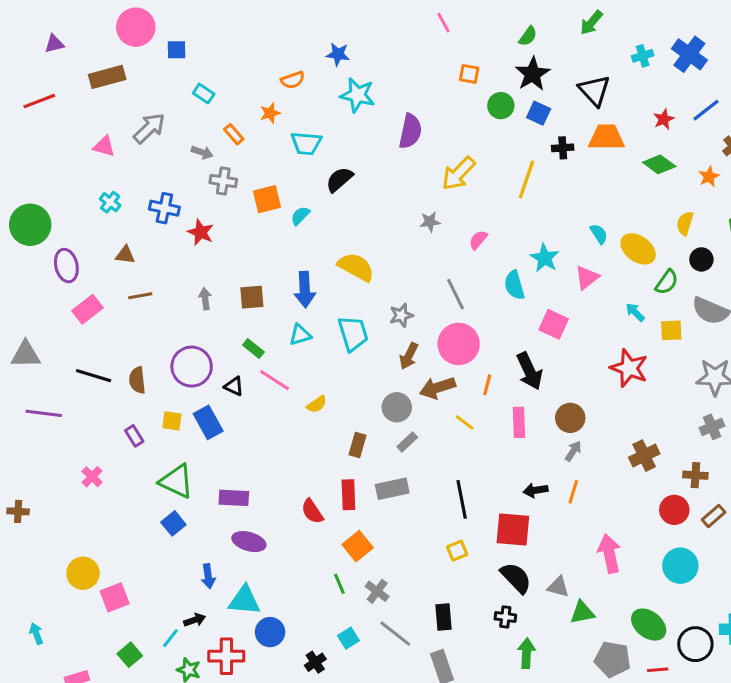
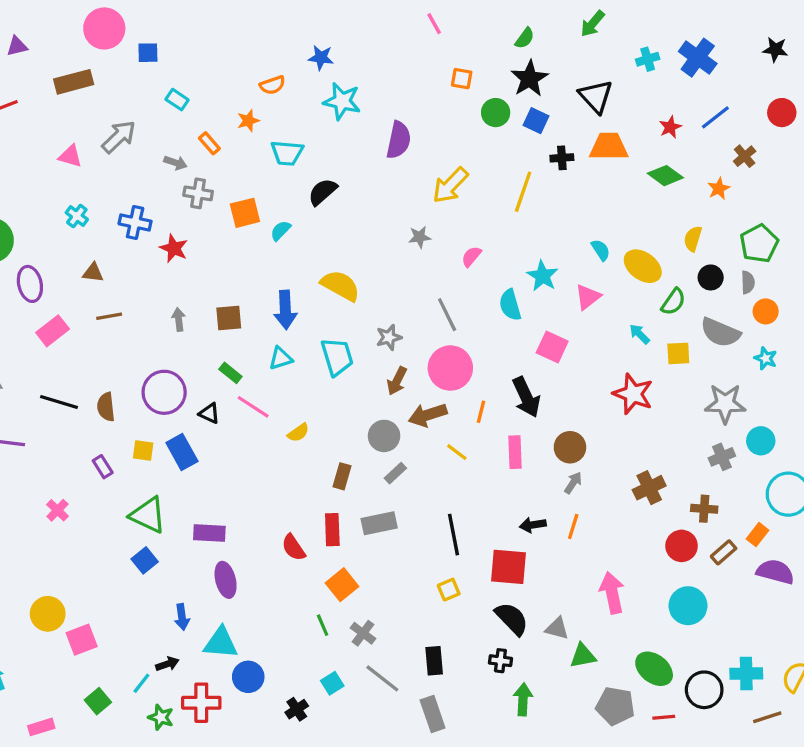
purple ellipse: (249, 542) -> (226, 580), turned 60

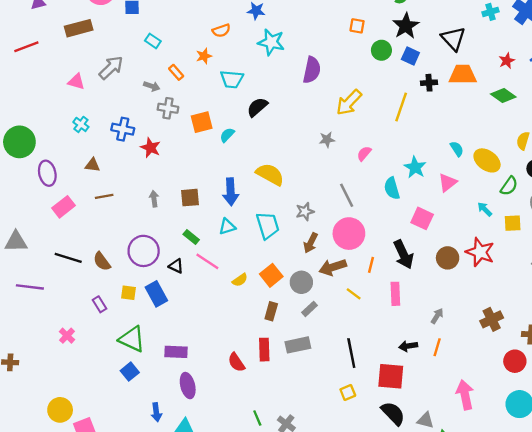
brown semicircle: (106, 407) -> (102, 261), turned -30
brown circle: (570, 447) -> (448, 258), moved
orange square: (342, 585) -> (271, 275), moved

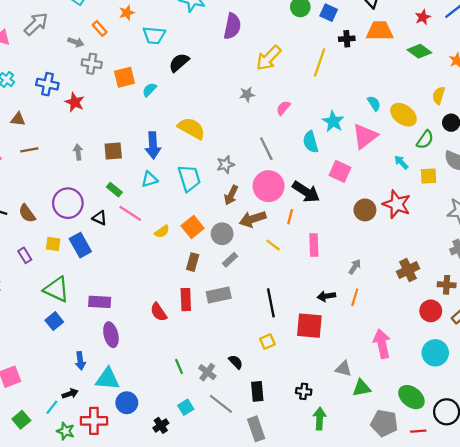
pink triangle: (448, 182) -> (365, 136), size x1.4
black arrow: (403, 254) -> (306, 192), moved, turned -32
black semicircle: (393, 413) -> (236, 362), moved, size x0.6

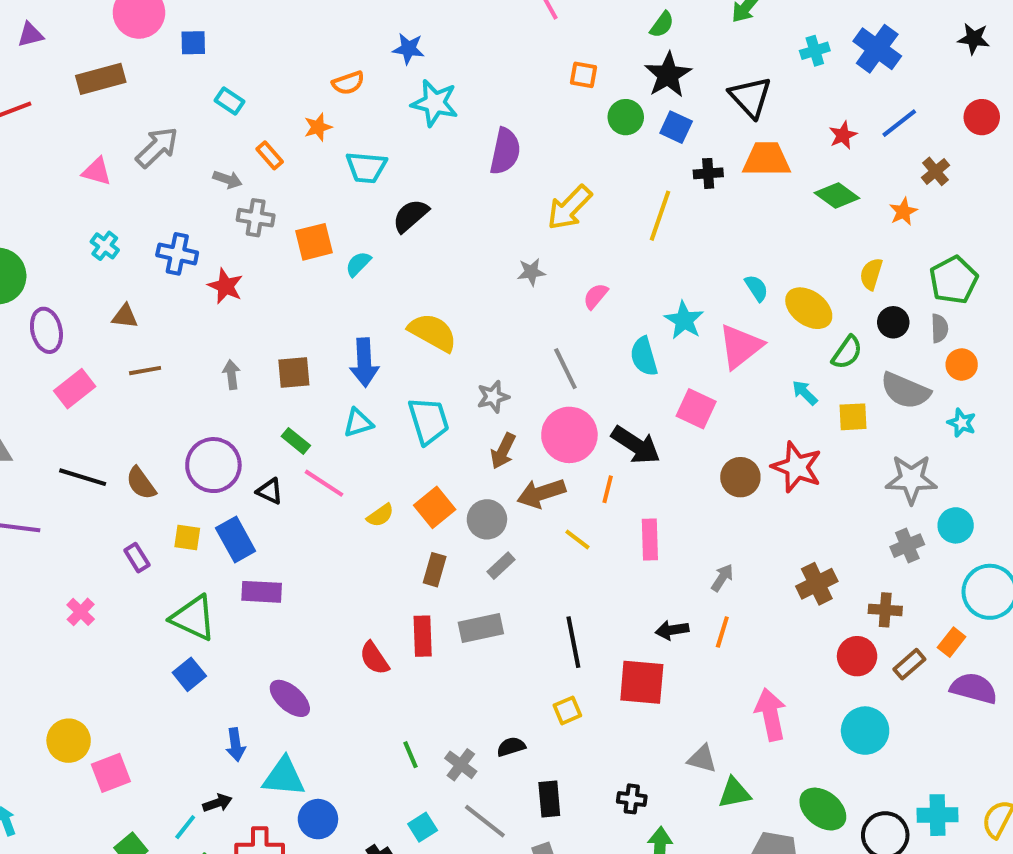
purple rectangle: (100, 302) -> (262, 592), moved
purple ellipse: (111, 335) -> (290, 698), turned -35
black semicircle: (236, 362) -> (511, 747), turned -63

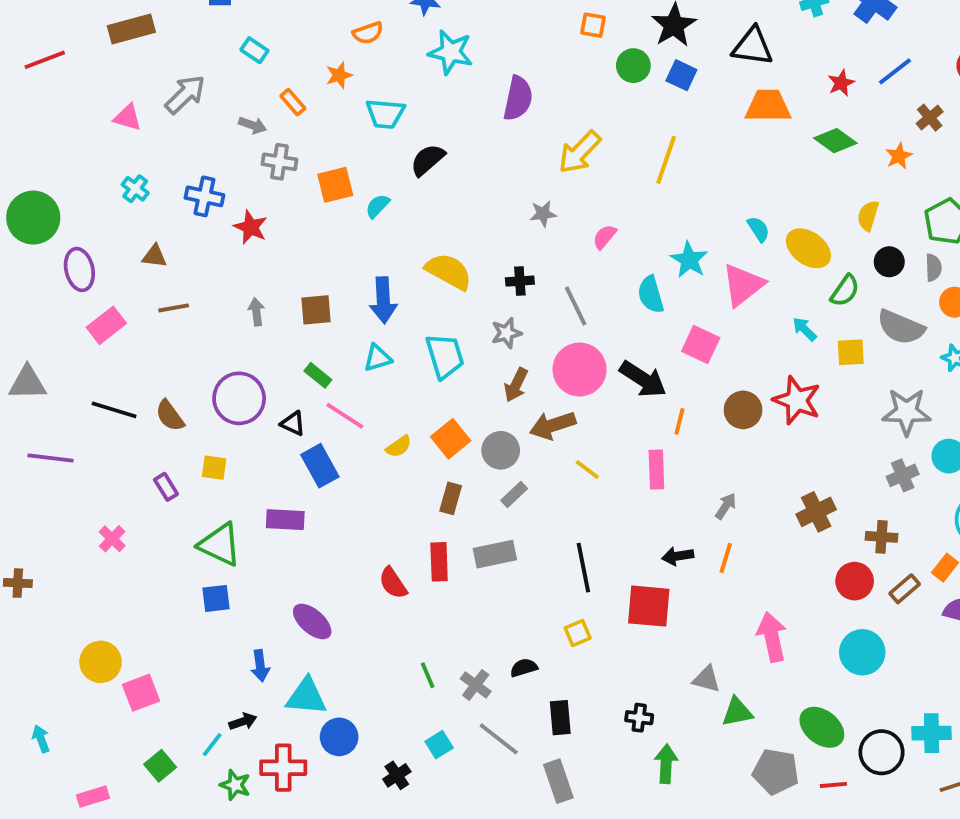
black triangle: (750, 97) -> (753, 46), turned -39
black cross: (708, 173) -> (520, 281), moved
orange line: (608, 489) -> (680, 421), moved
blue rectangle: (236, 539) -> (320, 466), moved
blue square: (189, 674) -> (216, 598), turned 32

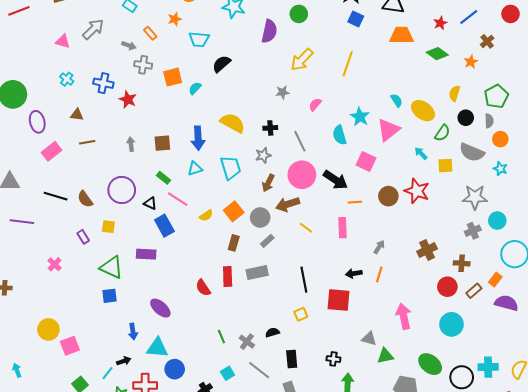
green circle: (633, 66) -> (299, 14), moved
orange line: (680, 421) -> (355, 202), turned 72

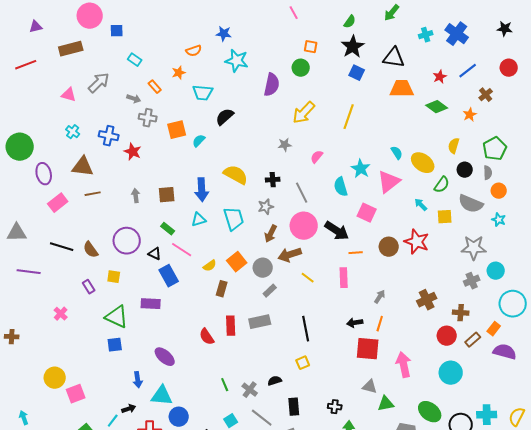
brown triangle: (77, 115) -> (83, 167), size x1.6
brown rectangle: (234, 243) -> (222, 289), moved
red square: (339, 300) -> (368, 349), moved

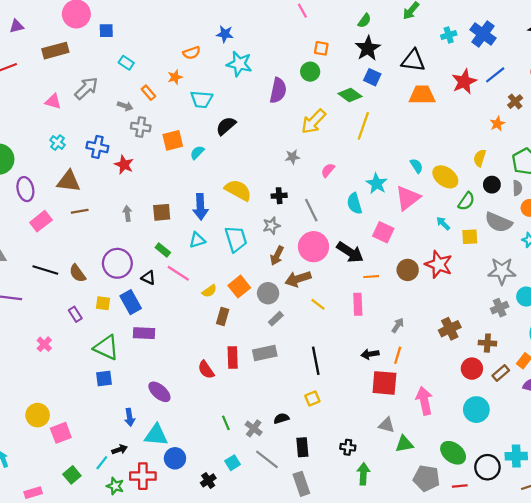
red star: (440, 77) -> (464, 82), size x1.6
green diamond: (437, 107) -> (350, 95), moved
blue rectangle: (169, 276) -> (131, 302), moved

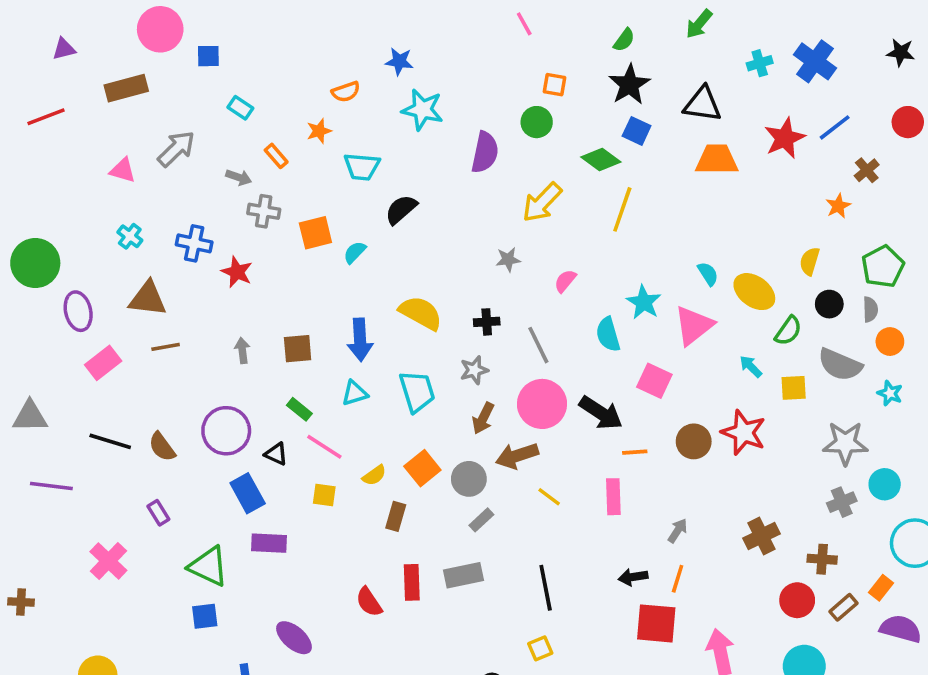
yellow square: (103, 303) -> (324, 495), moved
pink cross: (44, 344) -> (108, 561), size x1.5

